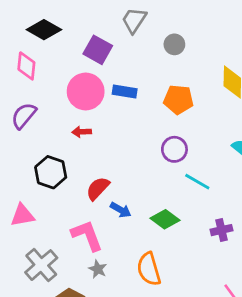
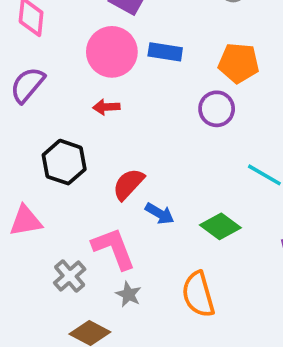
purple circle: (174, 149) -> (217, 109), moved
gray cross: (41, 265) -> (70, 276), moved, size x0.7

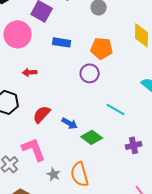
pink circle: (112, 52) -> (18, 34), moved
blue arrow: (160, 214) -> (70, 123), moved
gray star: (128, 294) -> (54, 174), moved

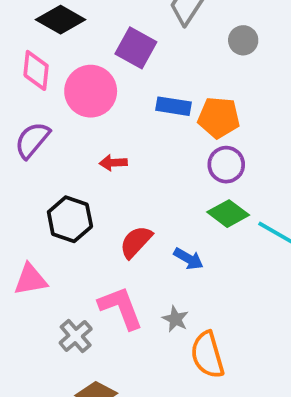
orange pentagon: (102, 48) -> (219, 118), moved
green diamond: (92, 137) -> (228, 214), moved
gray star: (54, 174) -> (175, 319), moved

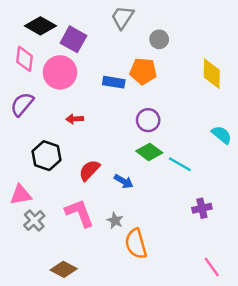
purple square: (136, 48) -> (73, 39), moved
orange pentagon: (219, 118) -> (143, 71), moved
gray cross: (76, 336) -> (34, 221), moved

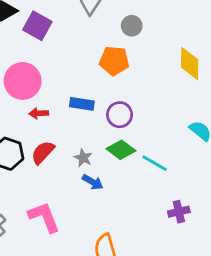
pink circle: (60, 72) -> (23, 81), moved
blue rectangle: (114, 82) -> (82, 104), moved
red semicircle: (89, 170) -> (43, 152), moved
gray star: (115, 221) -> (83, 158), moved

